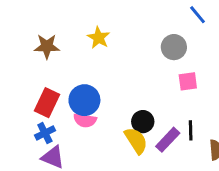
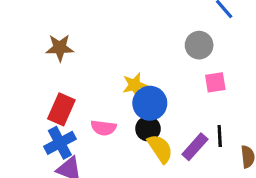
yellow star: (99, 38) -> (135, 85), moved, turned 30
blue circle: (84, 100) -> (150, 103), moved
black circle: (143, 122) -> (148, 129), moved
blue cross: (45, 133) -> (60, 143), size x1.4

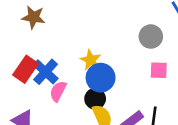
yellow star: (135, 85) -> (91, 60), turned 30
pink semicircle: (104, 128) -> (58, 91), turned 100
blue cross: (60, 143) -> (46, 72), moved, turned -30

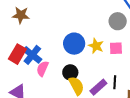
gray circle: (151, 37) -> (118, 21), moved
yellow star: (91, 60) -> (96, 46), moved
blue circle: (101, 78) -> (74, 44), moved

